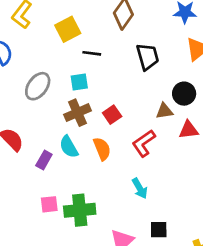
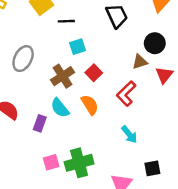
cyan square: (79, 82) -> (78, 47), moved
red triangle: (189, 130) -> (164, 75), turned -36

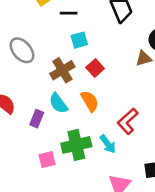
gray ellipse: (23, 59) -> (22, 50), turned -70
red L-shape: (126, 94) -> (128, 121), moved
cyan arrow: (129, 134) -> (108, 144), moved
green cross: (79, 163) -> (76, 145), moved

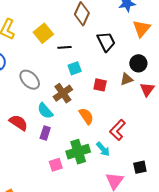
red square: (95, 68) -> (100, 85), moved, turned -32
cyan semicircle: (58, 103) -> (45, 111), moved

